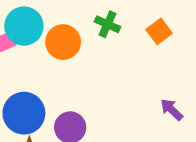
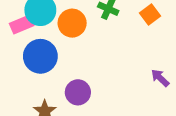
blue circle: (24, 113) -> (40, 56), moved

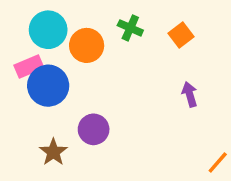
pink rectangle: (22, 25) -> (29, 66), moved
purple arrow: (160, 78) -> (190, 94), moved, turned 30

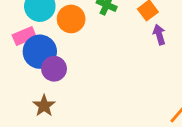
purple arrow: (190, 94) -> (159, 35), moved
purple circle: (94, 129) -> (54, 69), moved

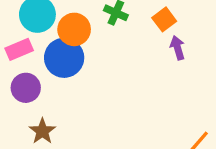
blue circle: (40, 52) -> (64, 58), moved
purple circle: (54, 69) -> (26, 88), moved

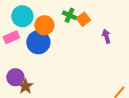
orange square: (164, 19) -> (83, 19), moved
purple circle: (26, 88) -> (15, 77), moved

